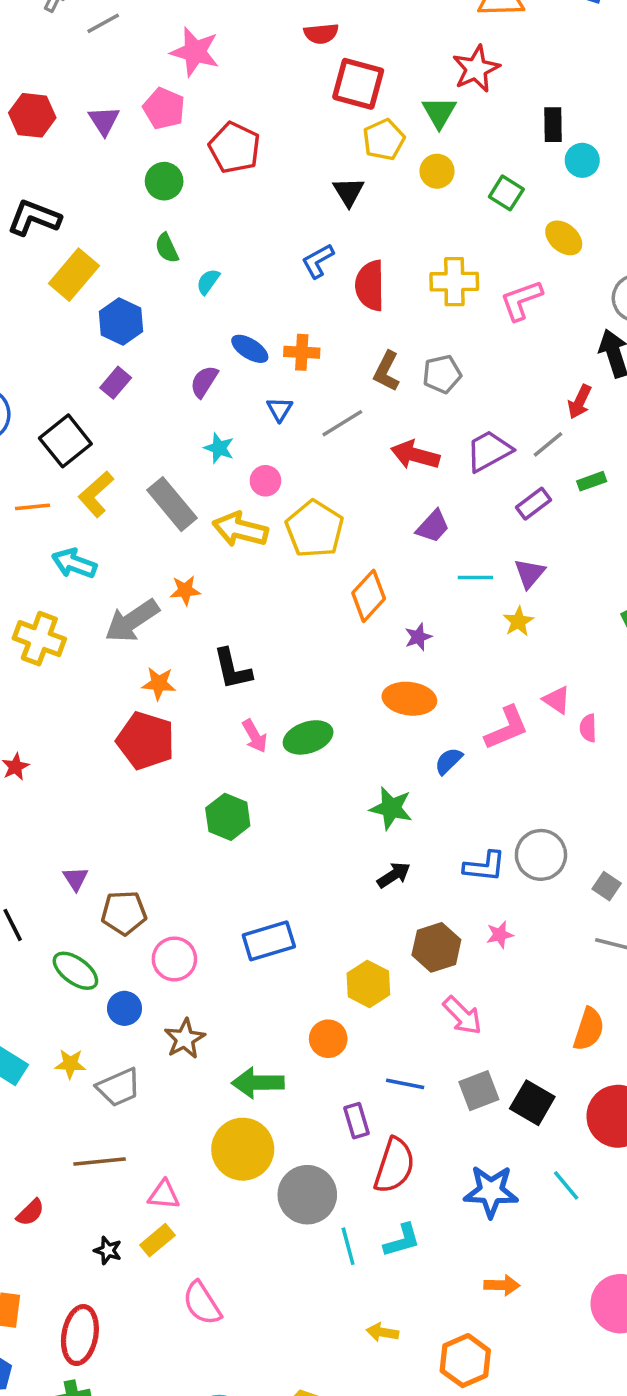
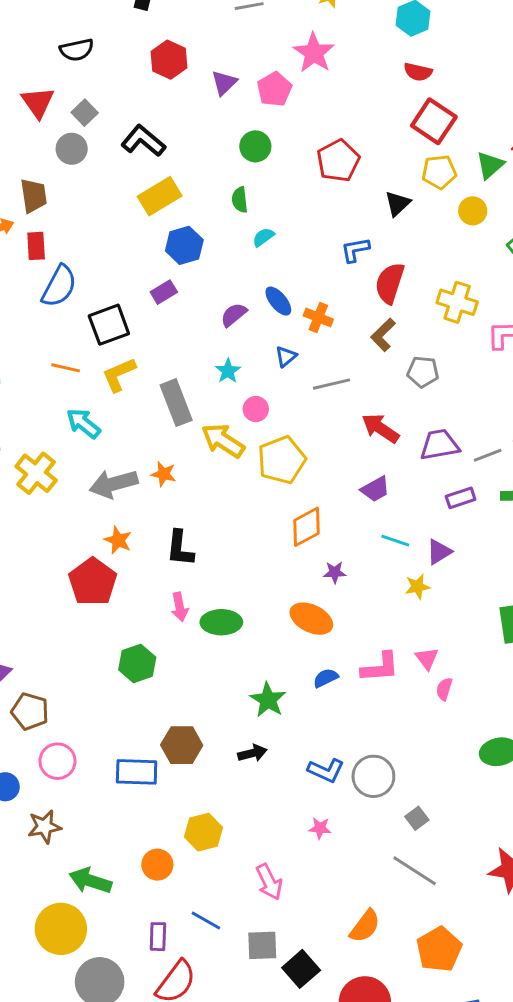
red pentagon: (235, 148) -> (338, 161), moved
brown L-shape: (387, 371) -> (383, 335), moved
brown hexagon: (436, 947) -> (182, 745), moved

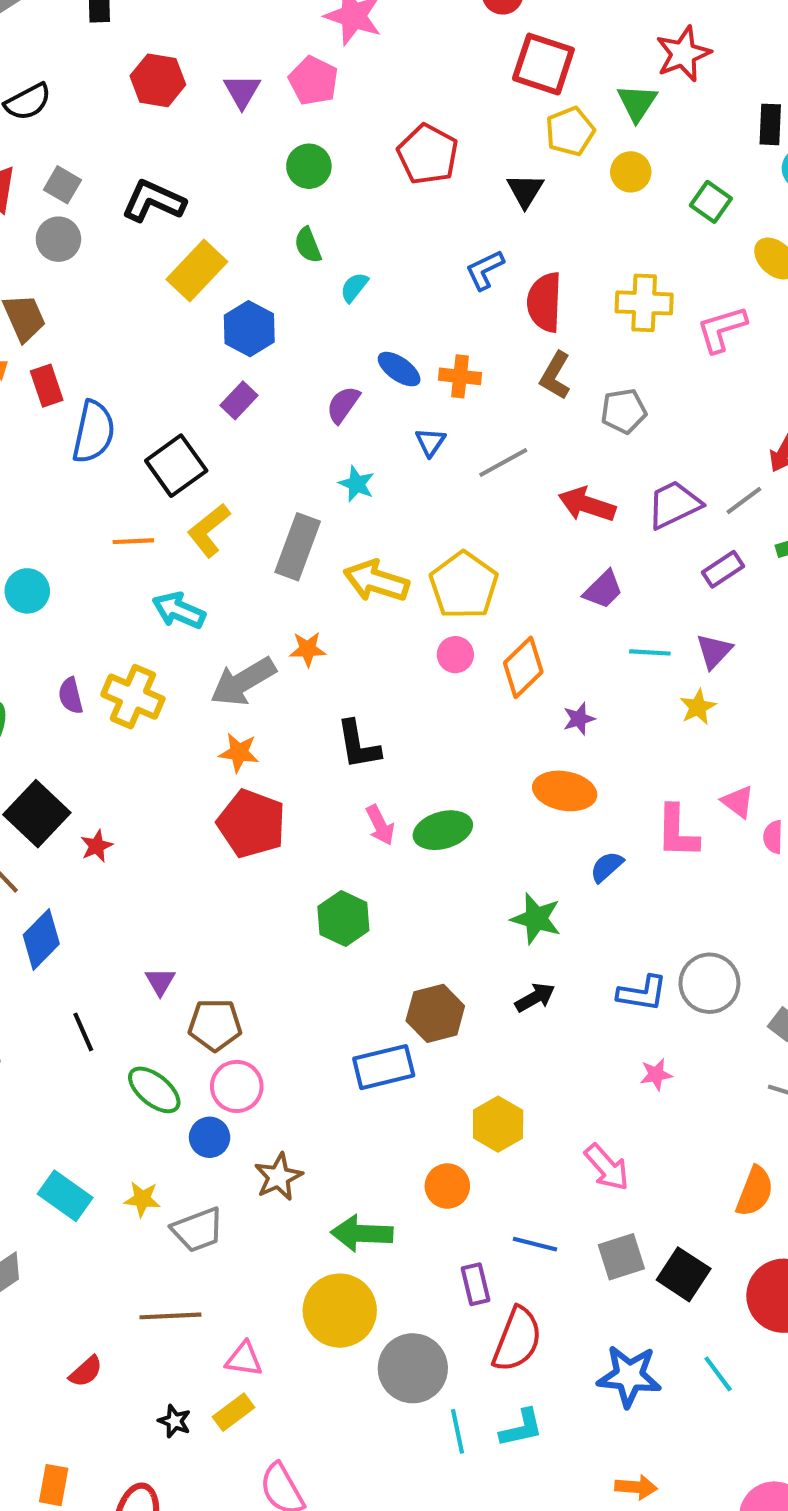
gray rectangle: (176, 403) -> (298, 547), turned 57
pink circle: (256, 409) -> (455, 655), moved
orange star: (118, 540) -> (239, 753), moved
pink L-shape: (380, 667) -> (677, 832), turned 111
pink circle: (58, 761) -> (237, 1086), moved

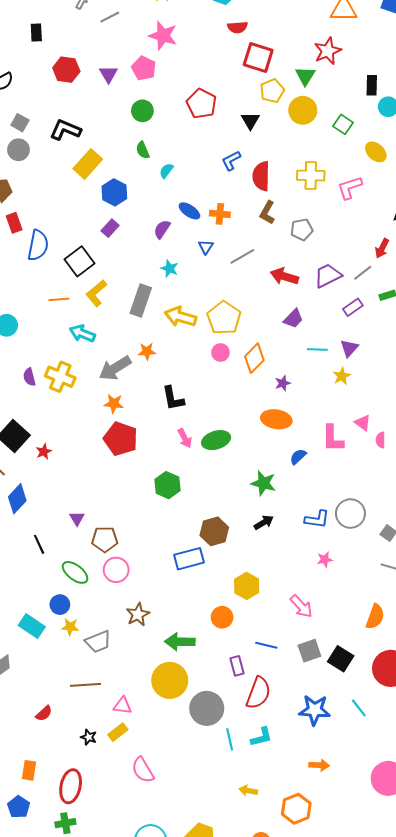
yellow circle: (631, 172) -> (303, 110), size x1.4
blue circle: (210, 1137) -> (60, 605), moved

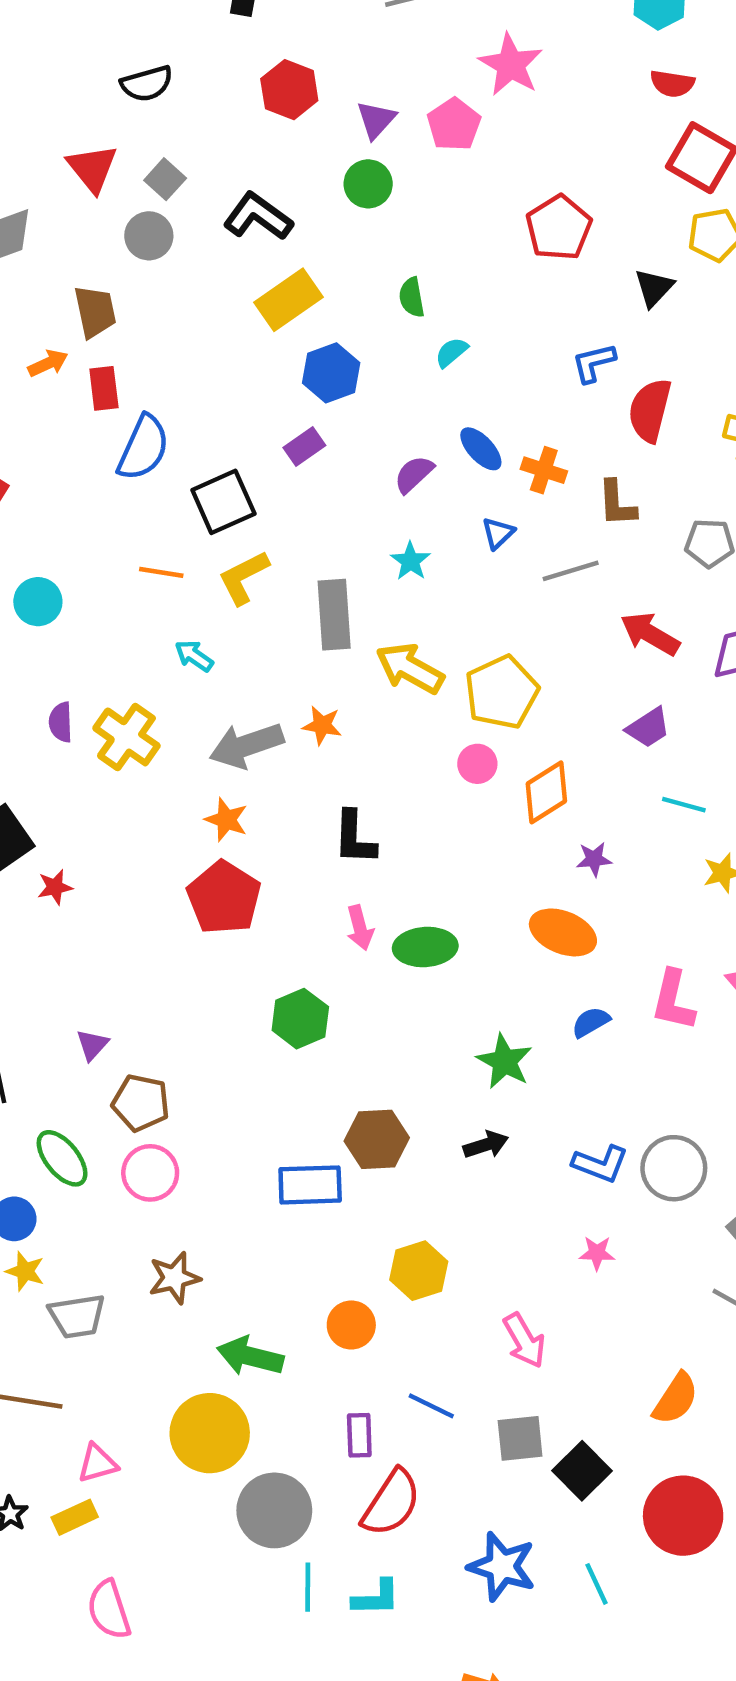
green circle: (142, 111) -> (368, 184), moved
brown L-shape: (267, 213) -> (617, 503), moved, turned -45
gray rectangle: (141, 300) -> (334, 615), turned -36
cyan arrow: (82, 333) -> (194, 656), size x0.7
pink triangle: (123, 706) -> (97, 1463), turned -36

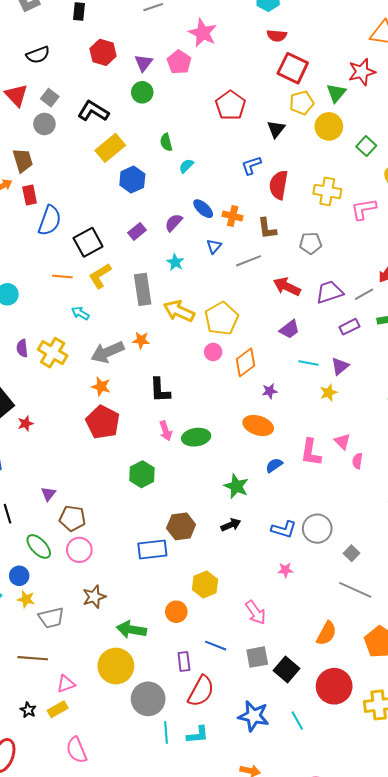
purple rectangle: (304, 447) -> (137, 231), moved

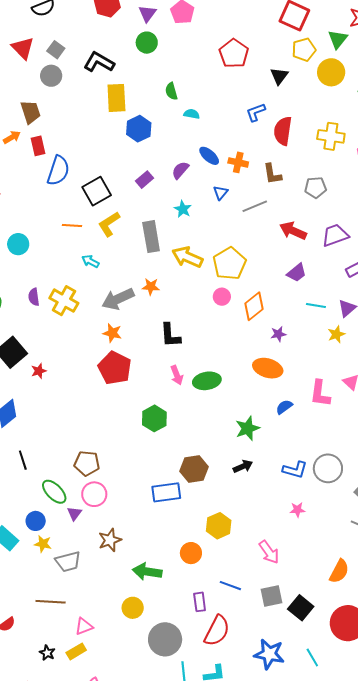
yellow rectangle: (110, 148) -> (116, 98), turned -52
cyan semicircle: (186, 166) -> (192, 114), turned 56
green star: (236, 486) -> (247, 428), turned 30
purple triangle: (48, 494) -> (74, 513), moved
yellow circle: (116, 666) -> (133, 608), size x0.6

